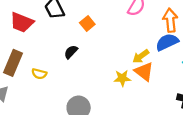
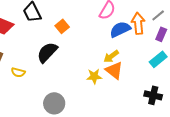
blue semicircle: (167, 42) -> (120, 29), moved
black semicircle: (71, 52) -> (47, 52), size x1.6

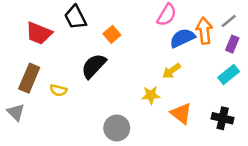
orange triangle: (114, 70) -> (181, 113), moved
gray circle: (54, 103) -> (117, 128), moved

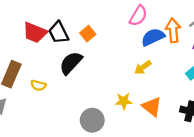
black trapezoid: (75, 17) -> (59, 33), moved
red trapezoid: (39, 33) -> (35, 33), moved
yellow star: (151, 95) -> (124, 101), moved

